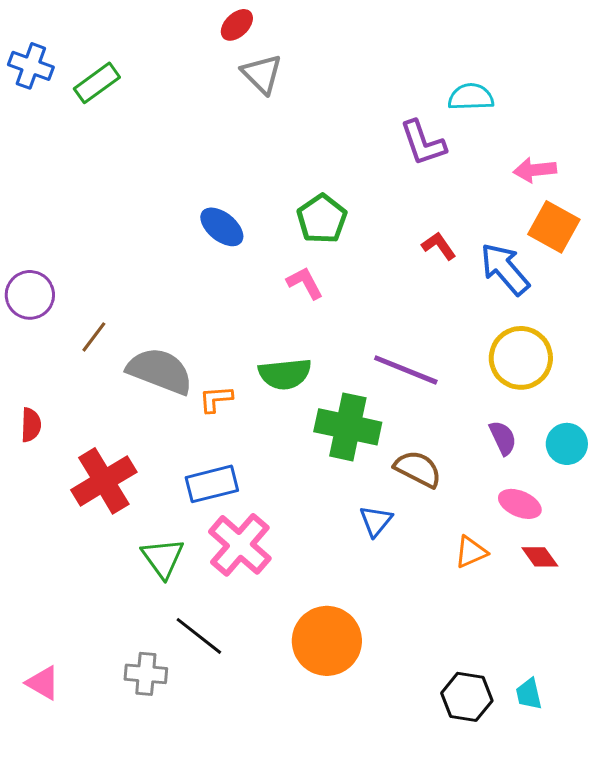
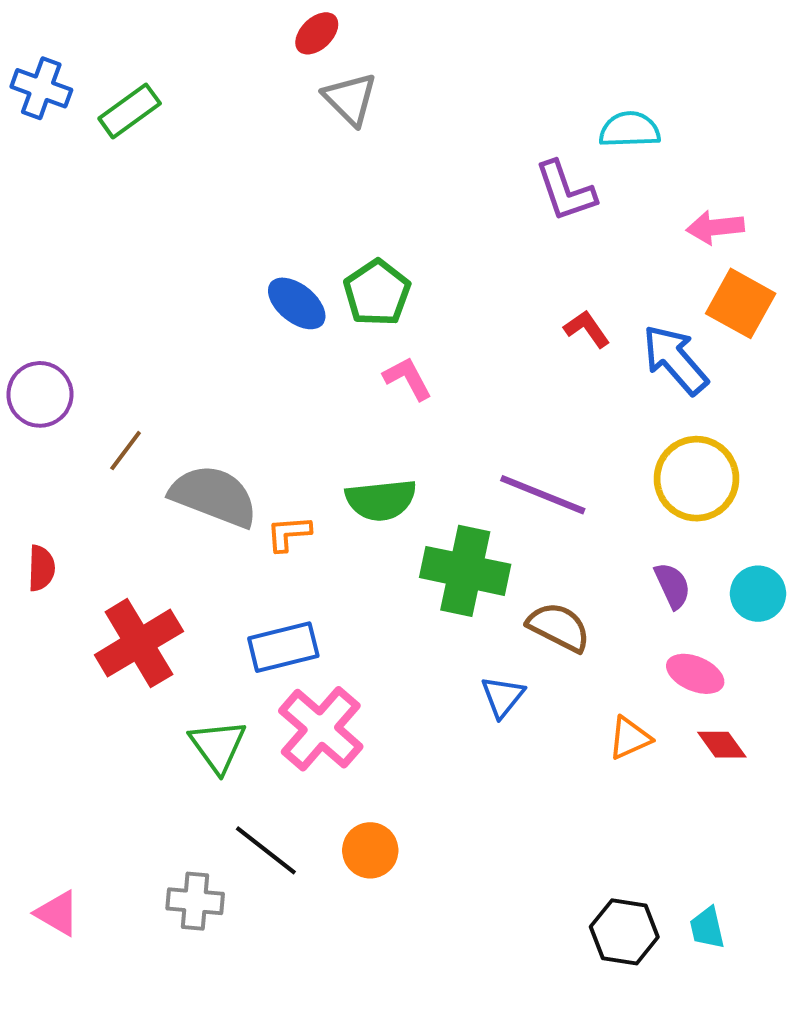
green pentagon: (322, 219) -> (377, 293), moved
orange circle: (327, 641) -> (370, 850), moved, size x0.6

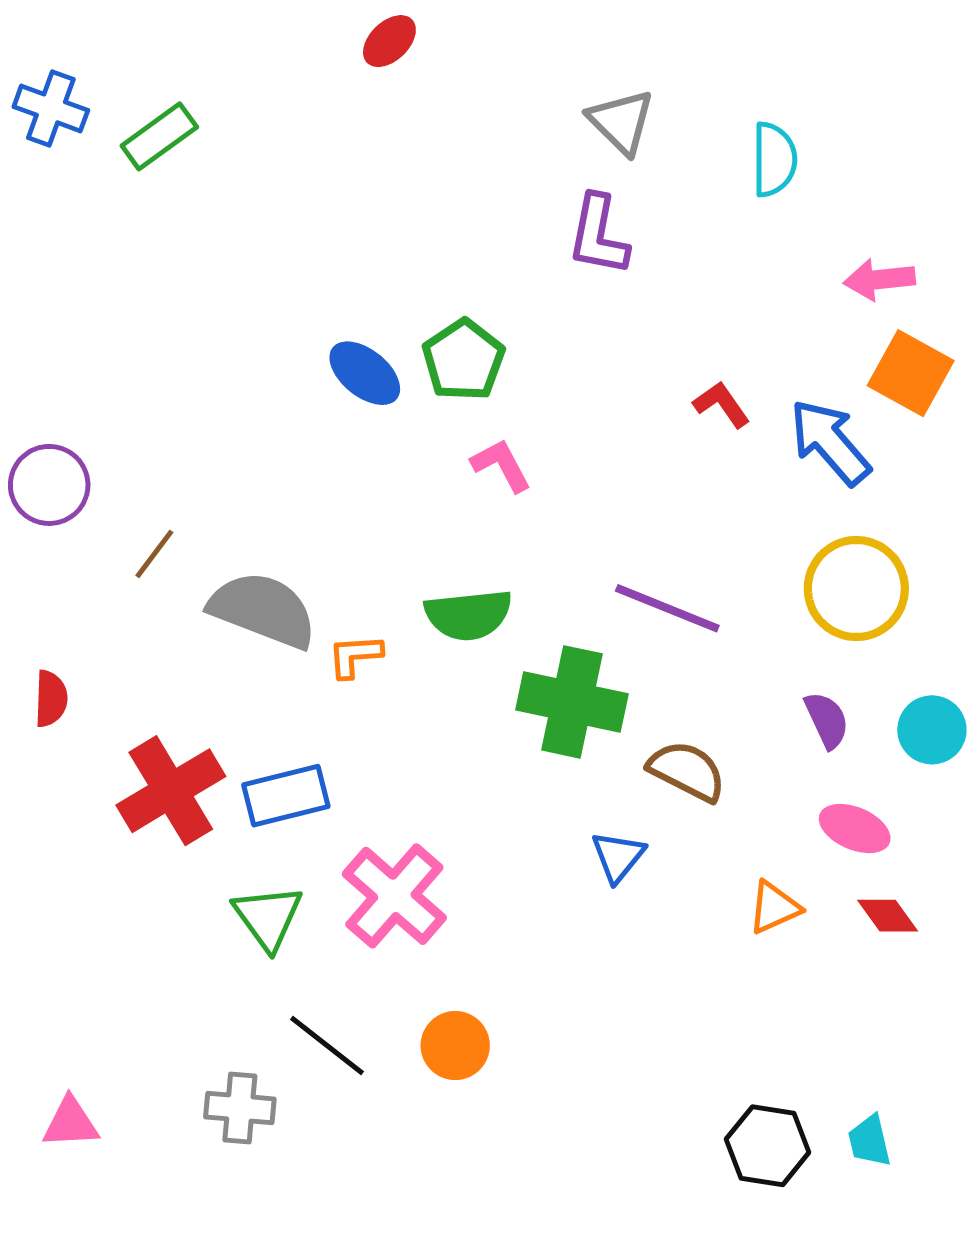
gray triangle: (350, 99) -> (621, 122), moved
cyan semicircle: (630, 130) -> (774, 159), turned 92
purple L-shape: (565, 191) -> (598, 235), moved, turned 30
blue rectangle: (283, 647) -> (286, 796), moved
pink triangle: (57, 913) -> (71, 1123), turned -33

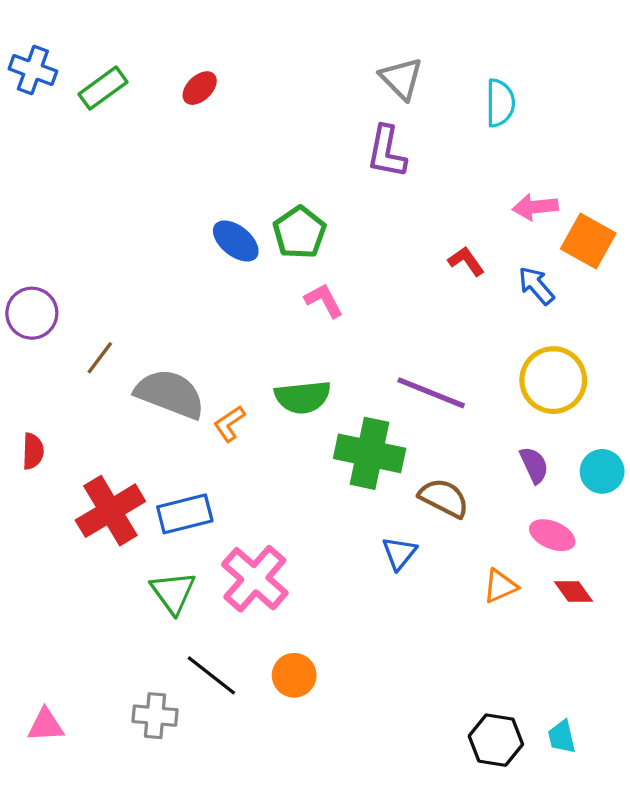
red ellipse: (389, 41) -> (200, 88), moved
pink arrow: (879, 279) -> (535, 207), moved
blue arrow: (830, 442) -> (536, 286), size x0.7
orange L-shape: (355, 656) -> (229, 424), turned -30

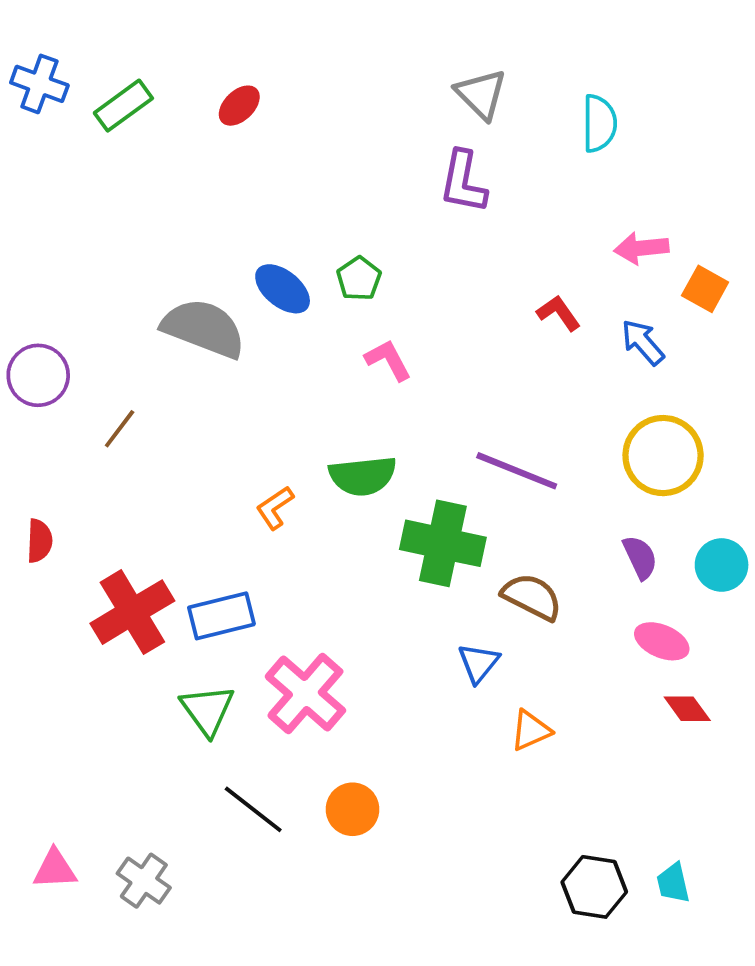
green pentagon: (299, 232) -> (359, 279), size x0.7
orange square: (588, 241) -> (705, 289), size x0.7
gray semicircle: (170, 394) -> (204, 328), moved
orange triangle: (500, 586) -> (531, 730), moved
gray cross: (155, 716) -> (144, 881), moved, turned 30

